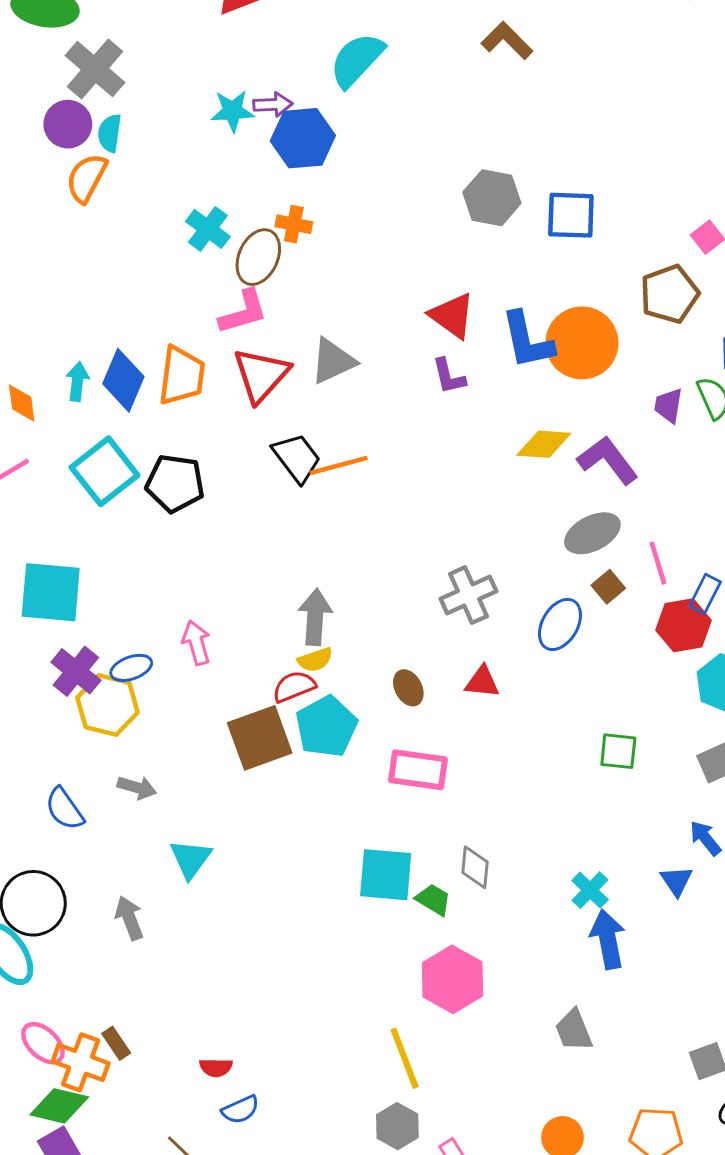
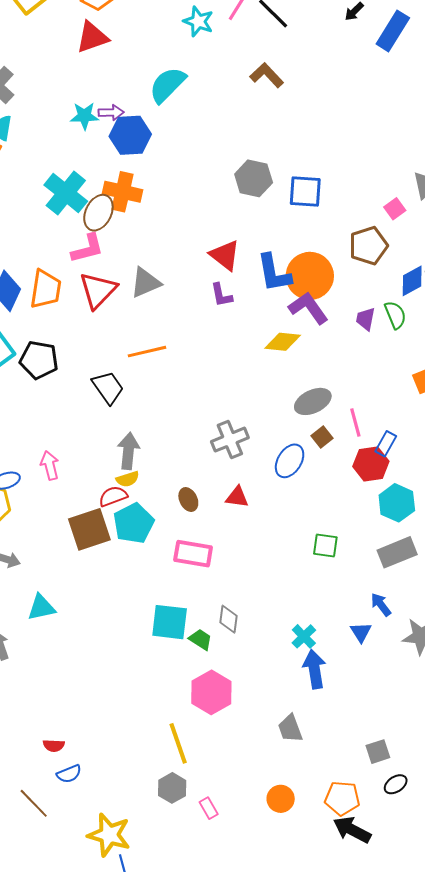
orange cross: (294, 224) -> (123, 192), size x1.6
cyan cross: (208, 229) -> (66, 193), size x1.5
black trapezoid: (297, 458) -> (108, 388), moved
purple L-shape: (608, 460) -> (308, 308), moved
cyan triangle: (190, 859) -> (41, 608), turned 40

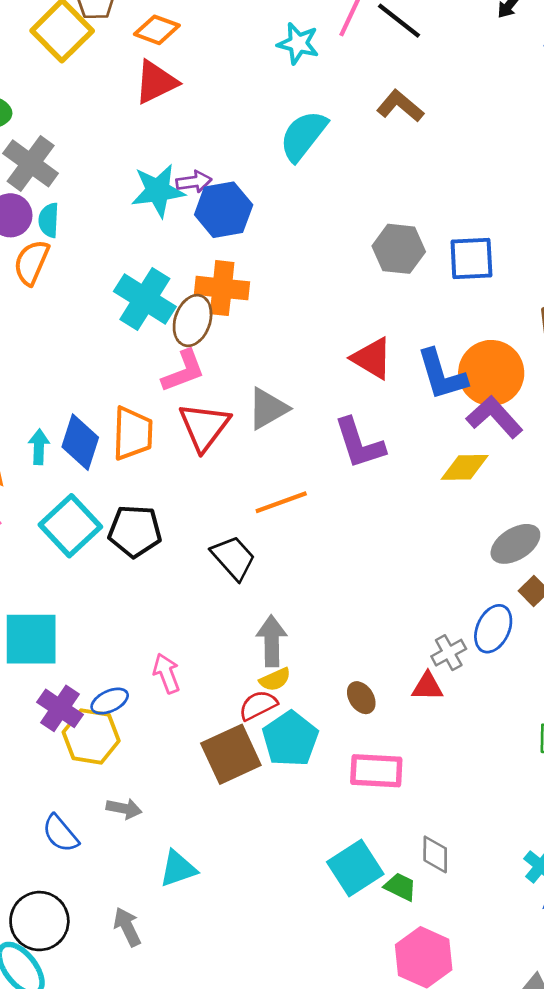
cyan semicircle: (167, 85) -> (303, 136), moved
cyan star: (84, 116) -> (158, 191), size x1.4
purple L-shape: (221, 295) -> (359, 443), moved, size x1.6
gray cross: (230, 440) -> (449, 653), moved, size x0.7
cyan square: (170, 622) -> (355, 868), turned -33

